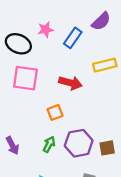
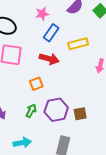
pink star: (46, 30) -> (42, 14), moved
blue rectangle: (73, 38) -> (51, 33), moved

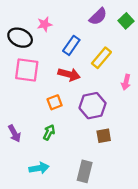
pink star: (42, 14) -> (45, 24), moved
yellow rectangle: (78, 44) -> (101, 58), turned -36
purple hexagon: (56, 110) -> (93, 106), moved

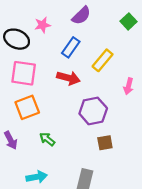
purple semicircle: (98, 16) -> (81, 16), moved
orange square: (55, 102) -> (27, 107), moved, size x1.5
green arrow: (49, 132) -> (47, 139), turned -80

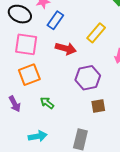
blue rectangle: (71, 47) -> (55, 20), moved

